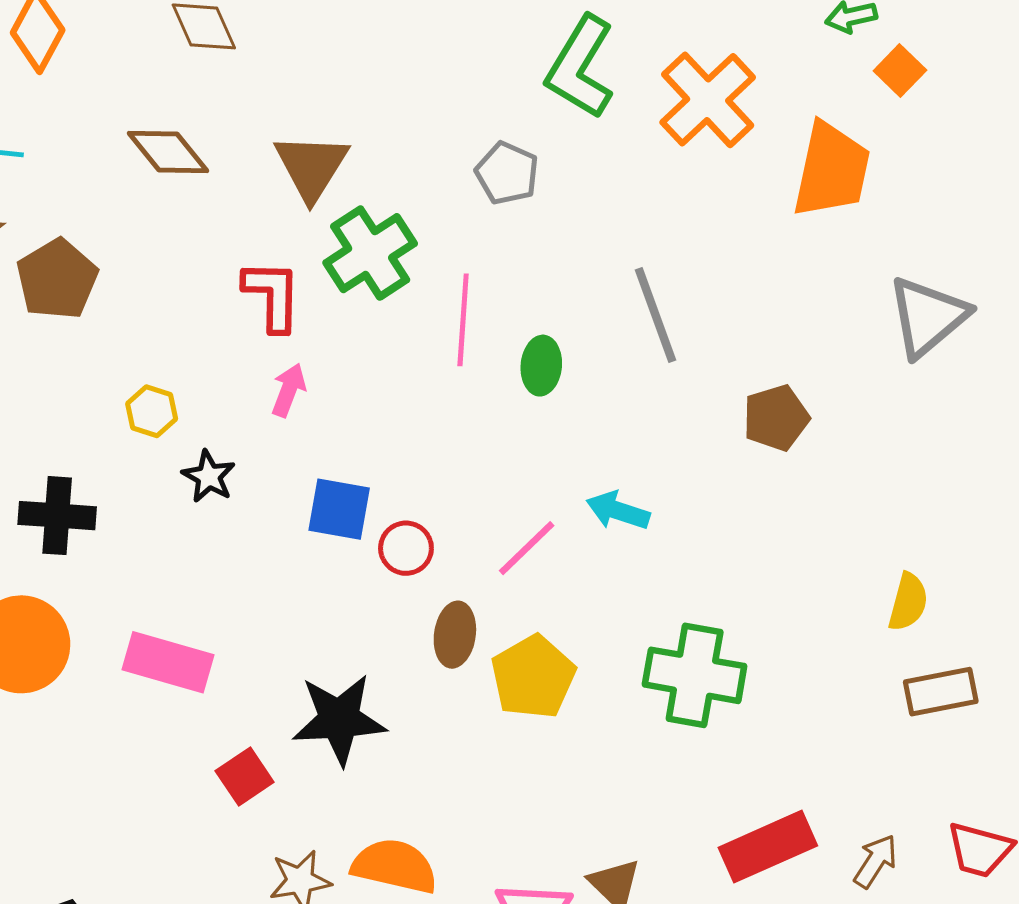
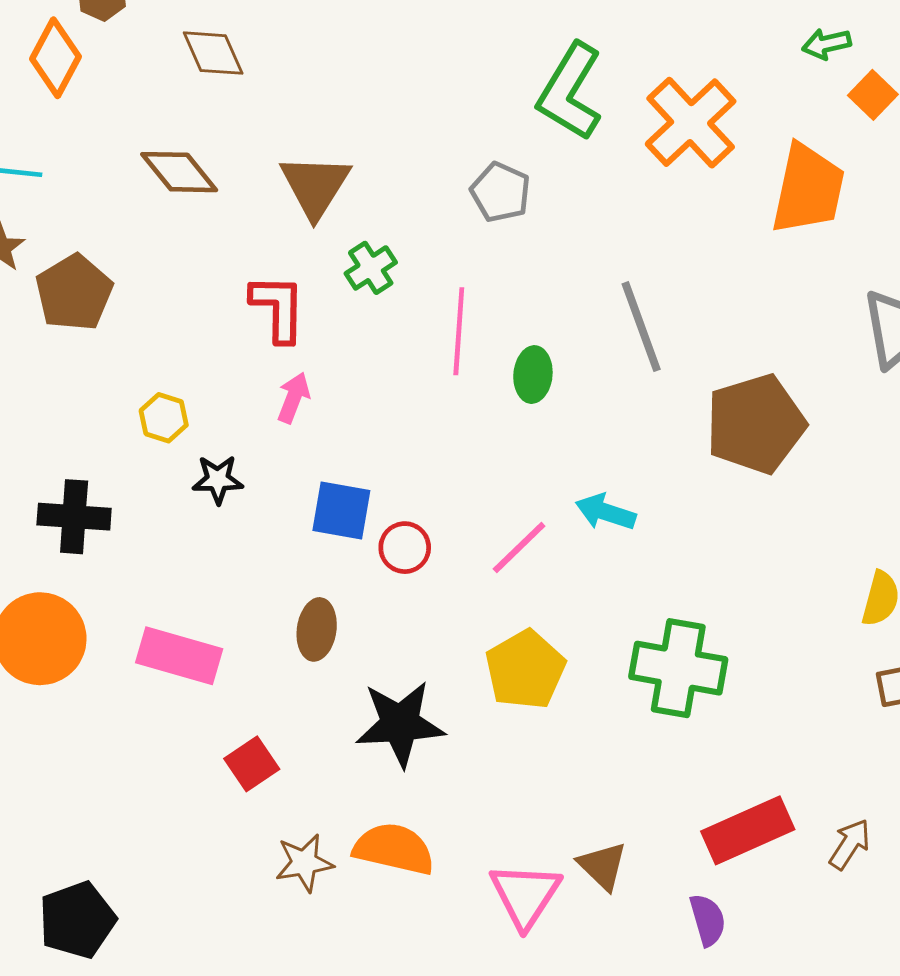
green cross: (370, 253) -> (371, 268), size x0.6
brown pentagon: (776, 418) -> (755, 424), size x1.6
black star: (209, 476) -> (218, 480), turned -30
brown ellipse: (455, 635) -> (317, 629), moved
black star: (339, 719) -> (400, 724), moved

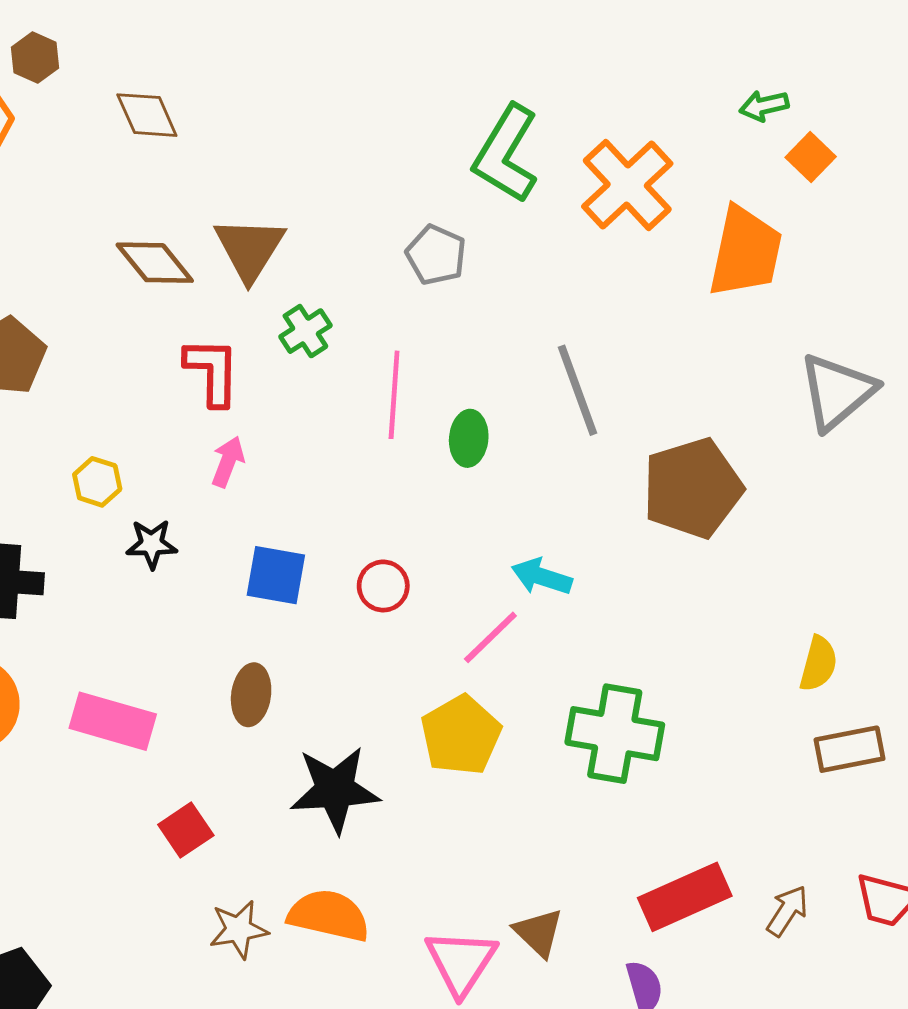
brown diamond: (179, 172) -> (155, 263), moved
red circle: (405, 548) -> (383, 586), moved
pink line: (519, 548) -> (490, 637), moved

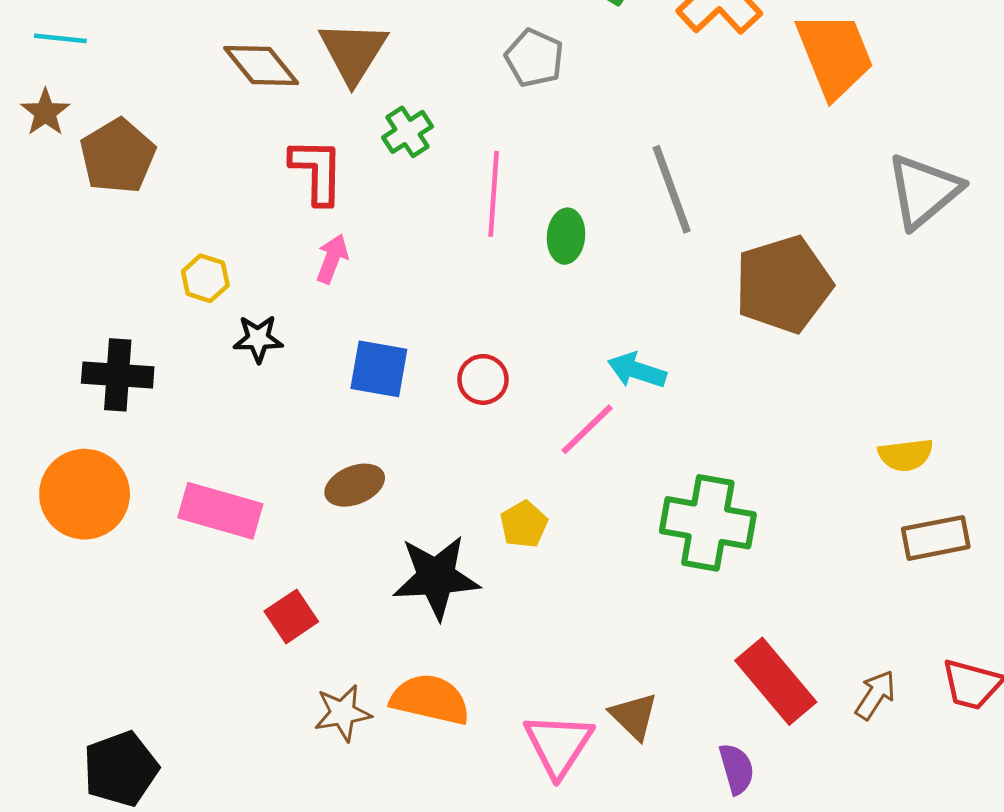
orange trapezoid: (745, 252) -> (835, 55), turned -34
yellow semicircle: (818, 664) -> (906, 455), turned 68
brown ellipse: (251, 695) -> (355, 485), turned 60
yellow pentagon: (461, 735) -> (524, 524), moved, size x0.6
red rectangle: (685, 897) -> (776, 681), turned 74

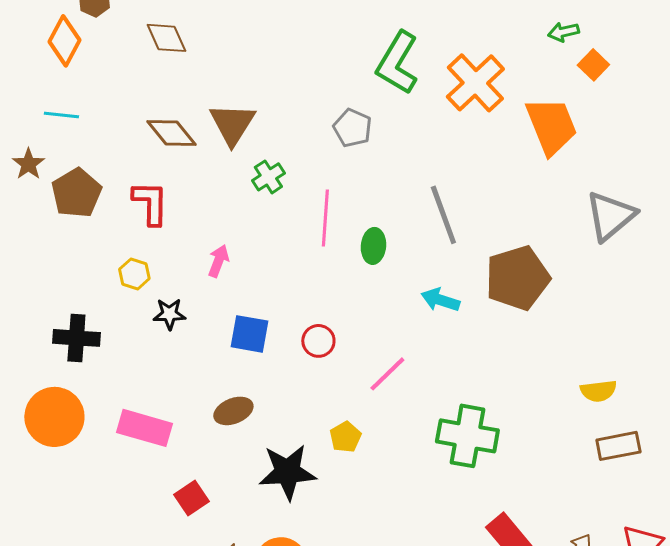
cyan line: (60, 38) -> (61, 115), moved
red L-shape: (317, 171) -> (150, 203), moved
cyan arrow: (637, 370) -> (440, 300), moved

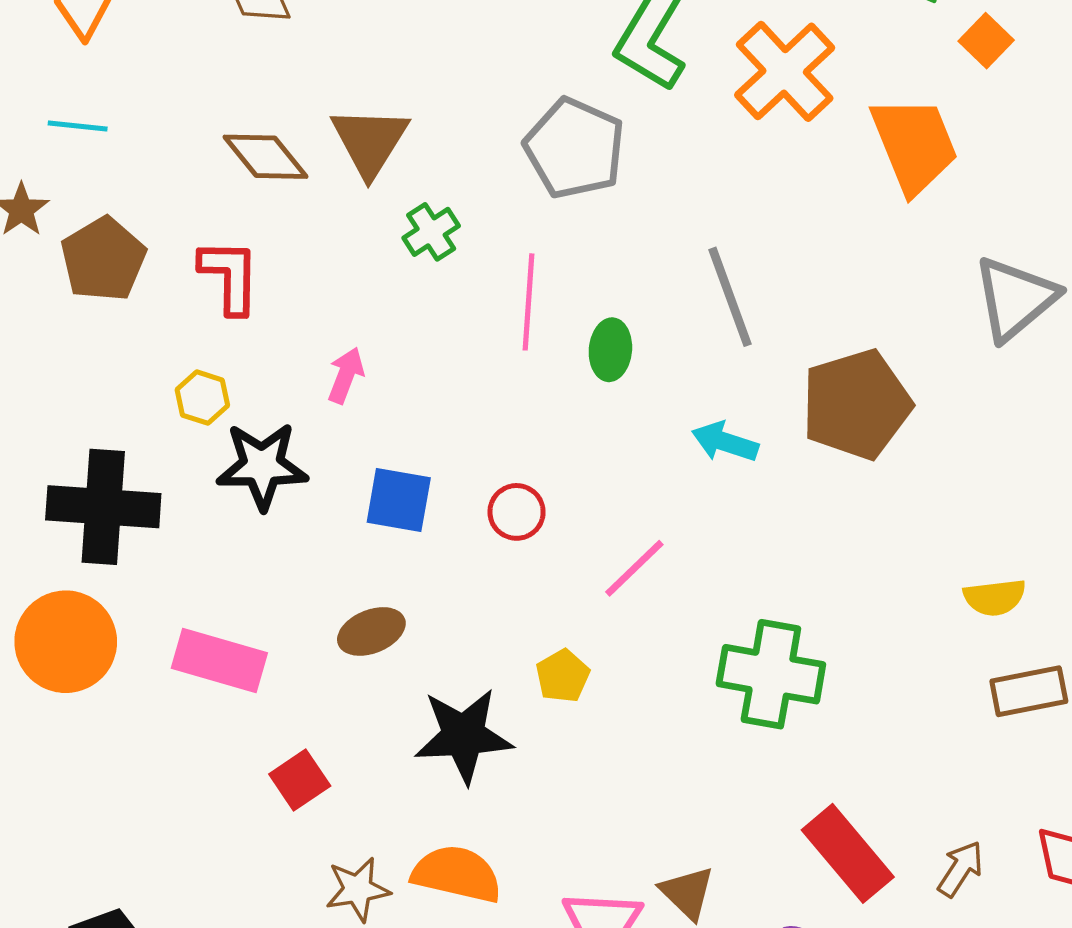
gray pentagon: (352, 128) -> (575, 148), size x1.5
black star: (169, 314) -> (262, 466), size x1.6
black cross: (76, 338) -> (103, 507), size x1.4

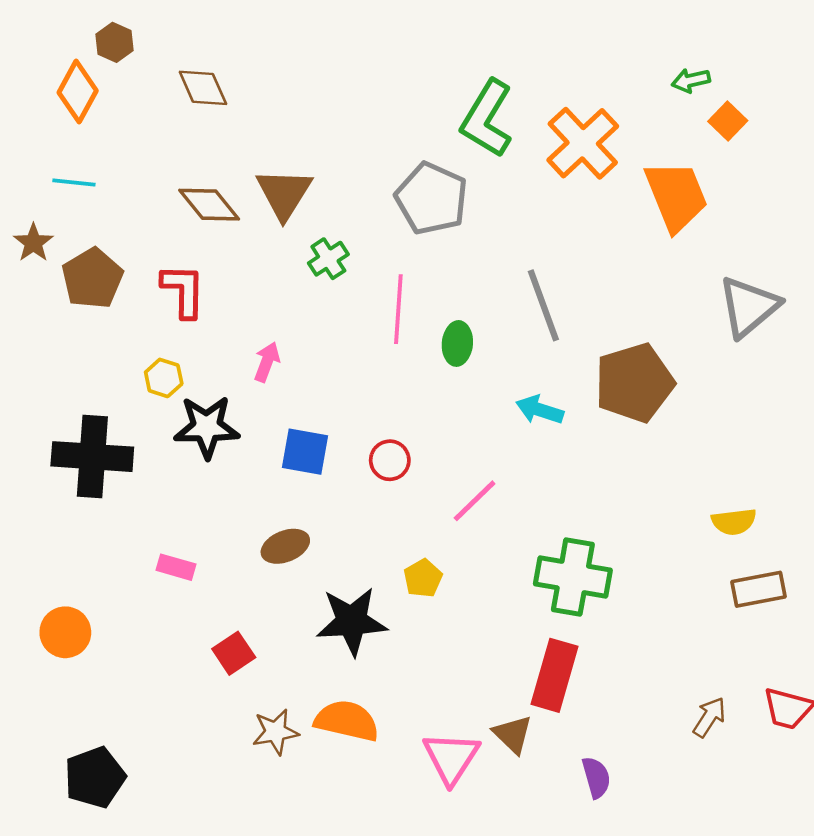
orange circle: (66, 642) -> (65, 632), moved, size x0.7
pink rectangle: (219, 661) -> (176, 567), size x0.6
red rectangle: (848, 853) -> (554, 675), moved, turned 56

